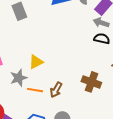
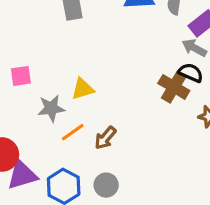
brown cross: (91, 82) -> (174, 87), moved
orange line: (35, 90) -> (73, 132), turned -56

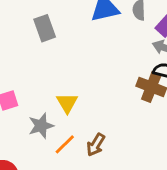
yellow triangle: (83, 89) -> (67, 103), turned -35

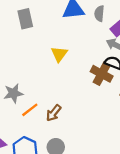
yellow triangle: (67, 103) -> (59, 54), moved

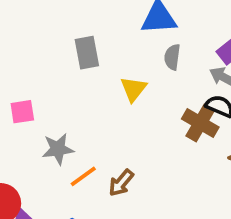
gray semicircle: (99, 14) -> (172, 57), moved
gray rectangle: (25, 19) -> (87, 53), moved

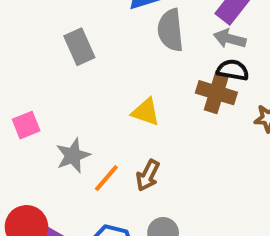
gray semicircle: (172, 57) -> (170, 30), size x1.5
yellow triangle: (133, 89) -> (146, 112), moved, turned -36

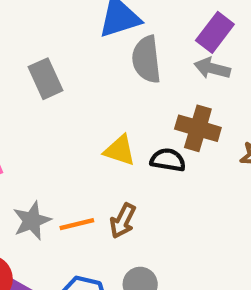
black semicircle: (233, 70) -> (168, 160), moved
gray star: (73, 156) -> (32, 221), moved
orange line: (106, 178) -> (77, 224), turned 36

